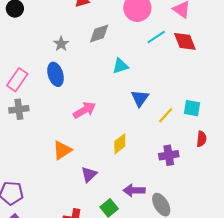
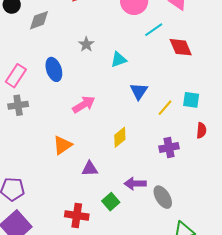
gray diamond: (99, 33) -> (39, 20), moved
red diamond: (185, 41) -> (181, 47), moved
gray star: (61, 44) -> (86, 44), moved
purple triangle: (89, 174) -> (90, 169), turned 42

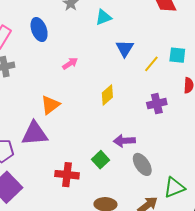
pink arrow: (84, 104) -> (70, 63), size x0.7
purple triangle: (90, 169) -> (35, 134), moved, size x1.6
gray ellipse: (163, 197) -> (142, 164), moved

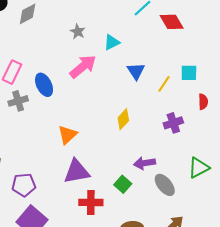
blue ellipse: (39, 30) -> (44, 85), moved
pink arrow: (70, 63) -> (83, 67), moved, size x1.8
purple triangle: (35, 134) -> (77, 172), moved
green triangle: (174, 187) -> (199, 168), moved

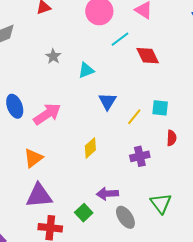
pink arrow: (83, 67) -> (47, 114), moved
green triangle: (199, 168) -> (161, 203), turned -45

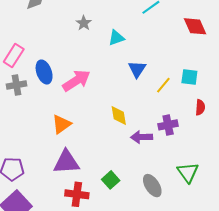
red diamond: (148, 56) -> (195, 26), moved
yellow diamond: (90, 148) -> (119, 115), turned -60
purple arrow: (107, 194) -> (142, 137), moved

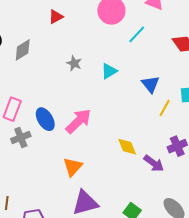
blue triangle: (137, 69) -> (150, 84), moved
purple arrow: (142, 137) -> (154, 163), turned -130

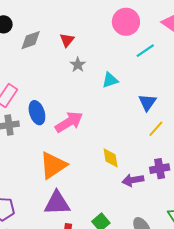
red triangle: (56, 17) -> (67, 40), moved, turned -35
purple arrow: (154, 163) -> (133, 180), turned 120
orange triangle: (73, 167) -> (53, 165), size x1.4

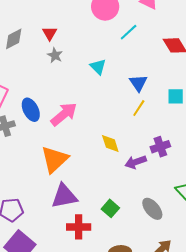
gray star: (78, 65) -> (55, 55), moved
cyan triangle: (110, 80) -> (98, 67), turned -48
yellow line: (156, 129) -> (139, 108), moved

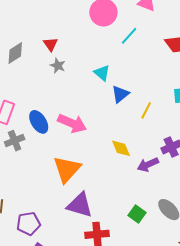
blue triangle: (138, 83) -> (120, 94), moved, turned 30
pink arrow: (64, 114) -> (72, 123), turned 68
purple triangle: (64, 196) -> (80, 205), turned 32
green square: (110, 208) -> (137, 214), moved

